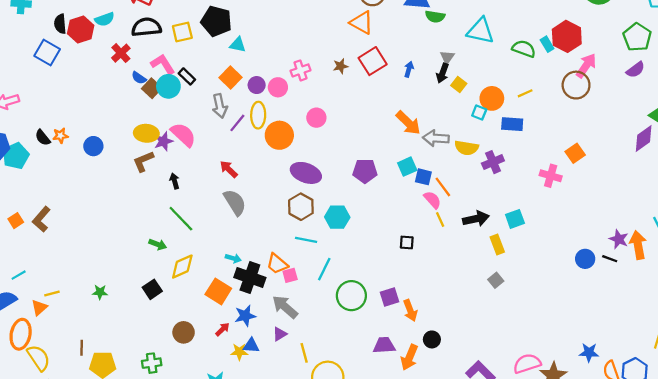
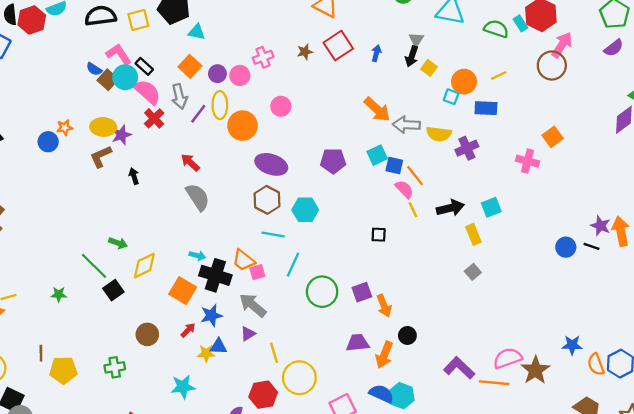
red cross: (121, 53) -> (154, 118), moved
pink semicircle: (183, 135) -> (147, 92), moved
orange star: (60, 136) -> (65, 128), moved
green line: (181, 219) -> (94, 266), moved

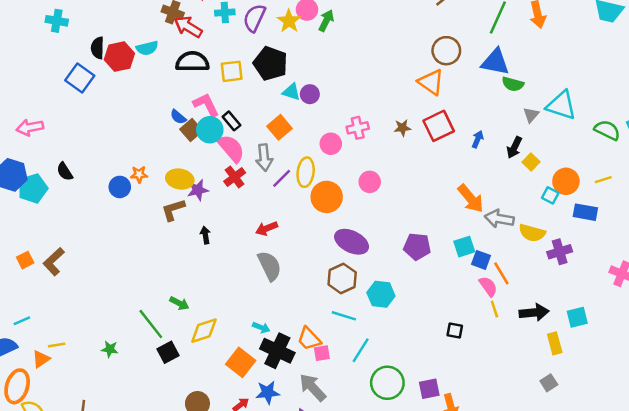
gray triangle: (416, 40) -> (531, 115), moved
purple circle: (217, 74) -> (310, 94), moved
red arrow: (190, 162) -> (267, 228), turned -72

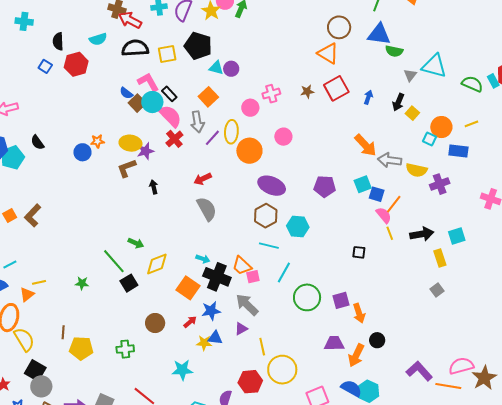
red hexagon: (119, 57) -> (76, 64), moved
blue square: (80, 78) -> (45, 66), size x0.6
orange line: (501, 273) -> (394, 204), turned 72

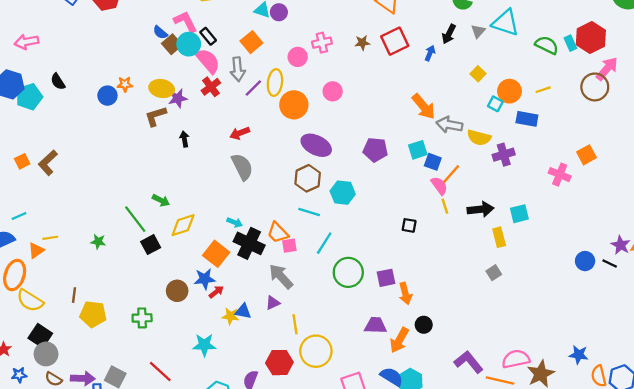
black arrow: (398, 102) -> (449, 34), moved
blue star: (211, 311) -> (205, 279), moved
yellow semicircle: (24, 339) -> (30, 300), turned 150

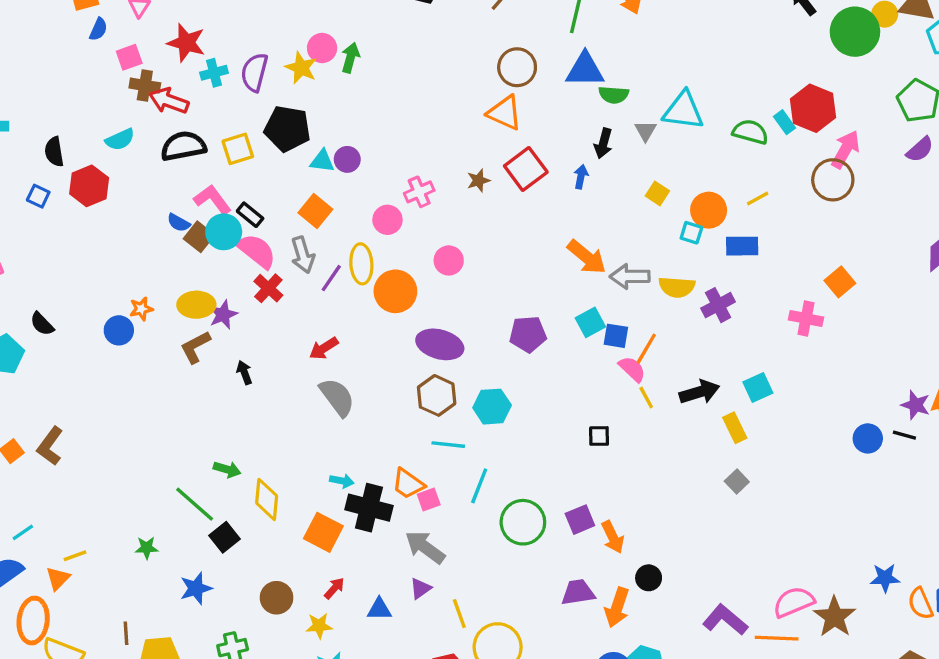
yellow diamond: (183, 225) -> (267, 499), turned -56
blue star: (205, 279) -> (196, 588), moved
yellow star: (231, 316) -> (319, 626), moved

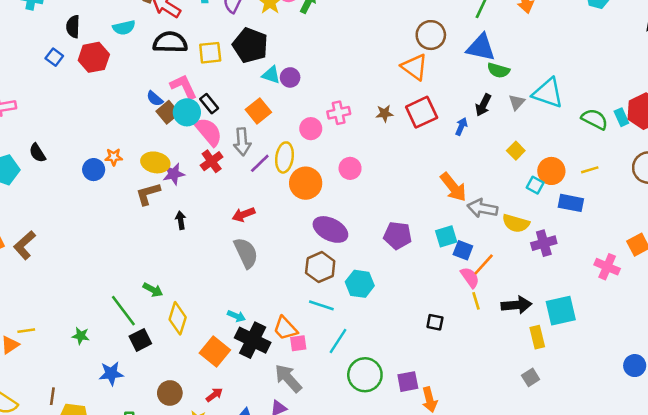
cyan square: (758, 387) -> (561, 311), size x1.4

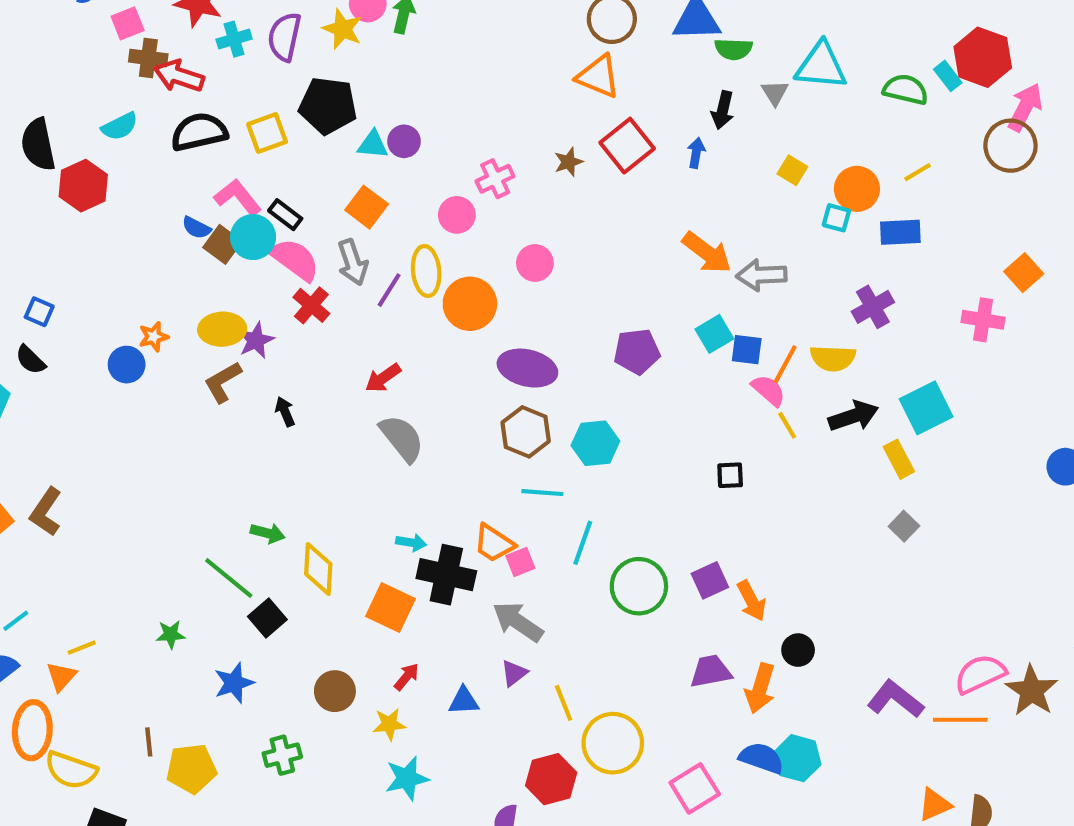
black semicircle: (73, 27) -> (38, 145), size x1.4
blue square: (54, 57) -> (39, 312), moved
yellow semicircle: (516, 223) -> (833, 358), moved

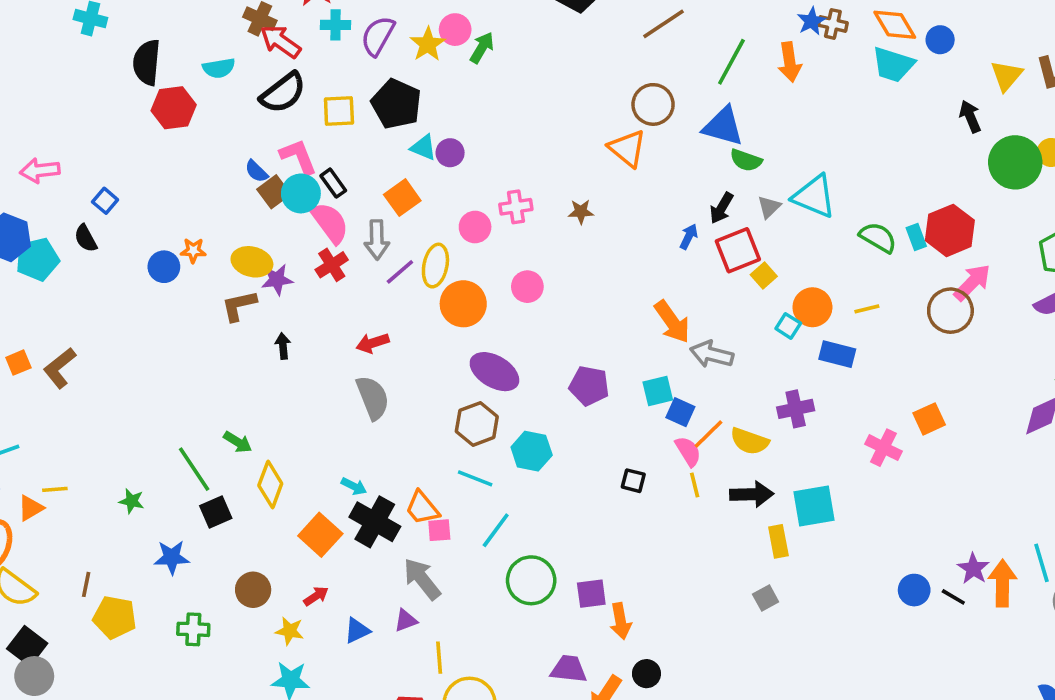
black semicircle: (199, 132) -> (283, 93), turned 138
red square: (627, 146) -> (738, 250), moved
black square: (730, 475) -> (633, 481), moved
blue triangle: (464, 701) -> (357, 631), turned -40

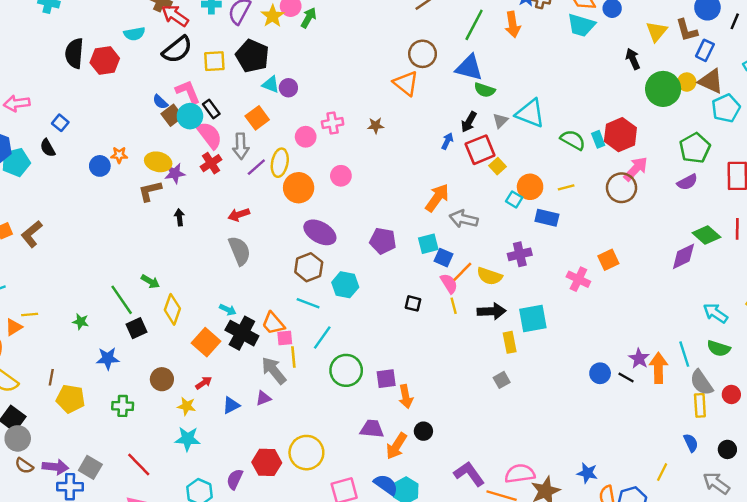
black semicircle: (147, 62) -> (74, 53), moved
orange arrow: (672, 322) -> (437, 198), turned -108
yellow line: (439, 658) -> (293, 357), moved

